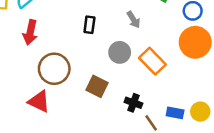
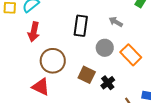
gray arrow: (133, 20) -> (116, 22), turned 152
black rectangle: (89, 25) -> (81, 26), size x1.5
black cross: (133, 103) -> (108, 83), moved, turned 32

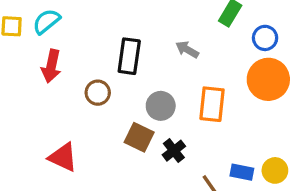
gray circle: (105, 48) -> (161, 106), moved
orange rectangle: (131, 55) -> (212, 104), turned 50
brown circle: (53, 61) -> (98, 93), moved, size x0.6

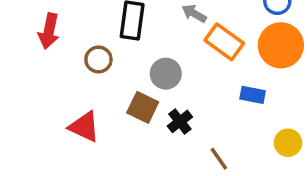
orange rectangle: (212, 104) -> (224, 42), moved, turned -60
red triangle: (63, 157) -> (84, 127), moved
blue rectangle: (242, 172) -> (253, 95), moved

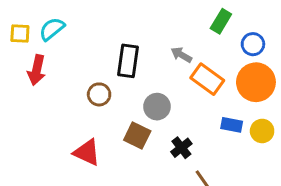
red arrow: (49, 31) -> (37, 70), moved
black cross: (180, 121) -> (181, 148), moved
yellow circle: (288, 143) -> (262, 131), moved

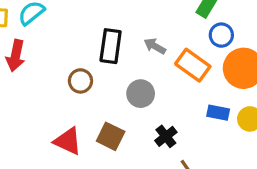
blue circle: (253, 44) -> (221, 35), moved
gray arrow: (181, 55) -> (155, 46), moved
brown square: (137, 136) -> (111, 136), moved

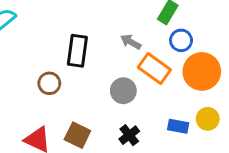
gray arrow: (155, 46) -> (131, 42), moved
gray circle: (141, 94) -> (123, 91), moved
blue rectangle: (218, 113) -> (178, 126), moved

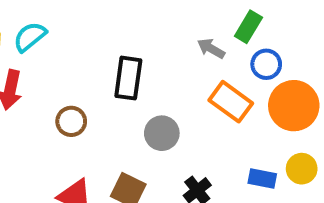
gray arrow: (131, 42) -> (211, 48), moved
brown circle: (49, 83) -> (71, 121), moved
gray circle: (123, 91) -> (162, 133), moved

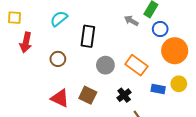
cyan semicircle: (30, 37) -> (59, 19), moved
orange rectangle: (231, 102) -> (136, 65), moved

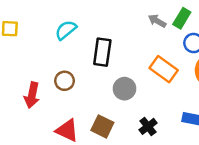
gray arrow: (131, 21) -> (157, 21), moved
red arrow: (26, 42) -> (32, 95), moved
orange rectangle: (136, 65) -> (164, 69), moved

